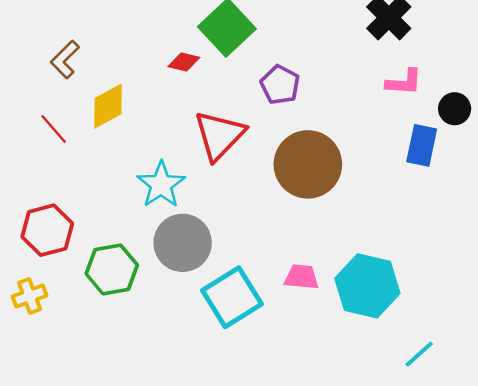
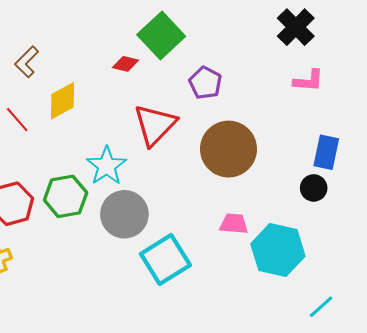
black circle: (455, 109) -> (314, 188), moved
blue rectangle: (422, 145) -> (326, 152), moved
green hexagon: (112, 269) -> (66, 196), moved
pink trapezoid: (302, 277) -> (234, 224), moved

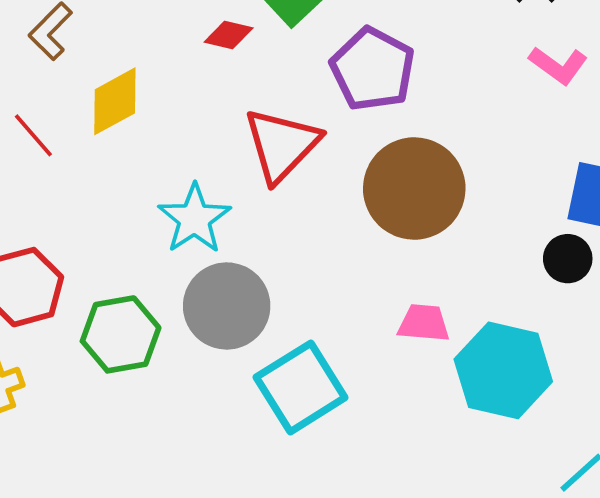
pink L-shape: (308, 81) -> (558, 65), turned 32
purple pentagon: (205, 83) -> (373, 69), size x1.4
green hexagon: (66, 196) -> (121, 334), moved

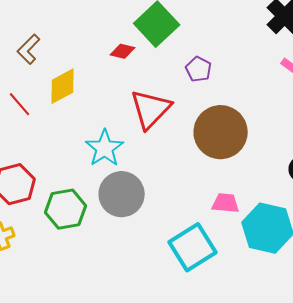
purple pentagon: (373, 69) -> (199, 69), size x0.6
cyan square: (301, 387) -> (193, 247), moved

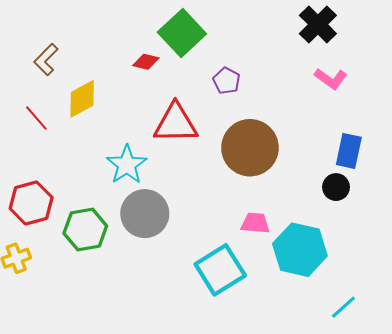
red triangle: (151, 109) -> (176, 123), turned 45

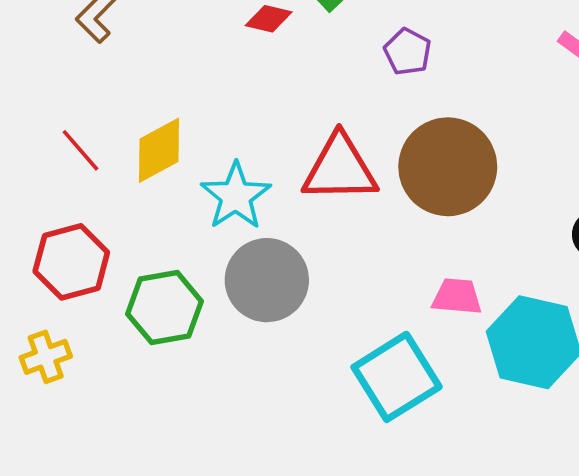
yellow diamond: (82, 99) -> (159, 150), moved
red line: (36, 118) -> (80, 150), moved
red triangle: (176, 123) -> (340, 169), moved

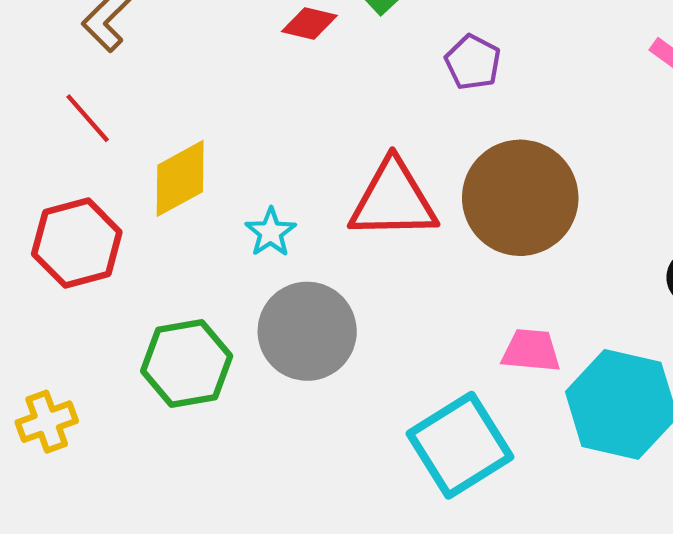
red line: (80, 150) -> (88, 118), moved
cyan star: (236, 196) -> (271, 232), size x0.6
red hexagon: (71, 262) -> (77, 243), moved

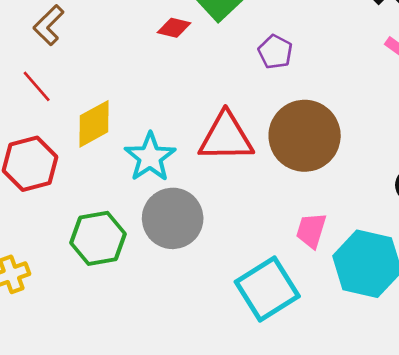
cyan star: (271, 232) -> (150, 157), size x1.6
pink trapezoid: (531, 351) -> (311, 230), turned -78

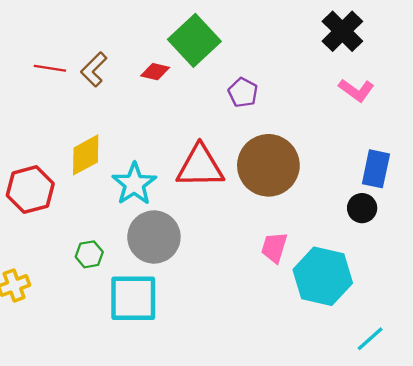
brown L-shape: (49, 25) -> (94, 69), moved
red line: (37, 86) -> (50, 68), moved, turned -40
green hexagon: (98, 238) -> (89, 254), size x0.6
cyan square: (267, 289) -> (133, 298), moved, turned 32

